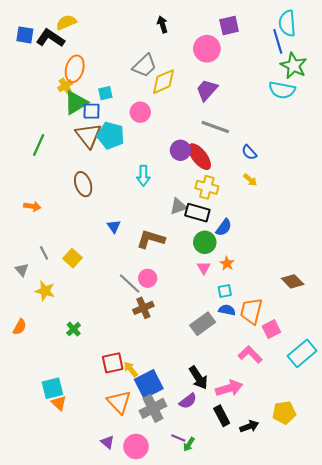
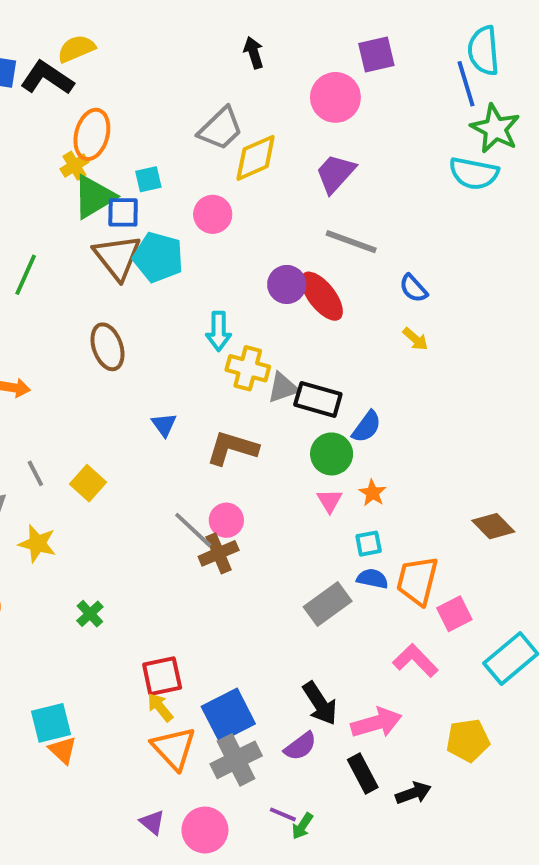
yellow cross: (207, 187) -> (248, 368), moved
brown cross: (143, 308) -> (219, 553), moved
yellow arrow: (131, 369) -> (160, 707), moved
yellow pentagon: (284, 413) -> (468, 740), moved

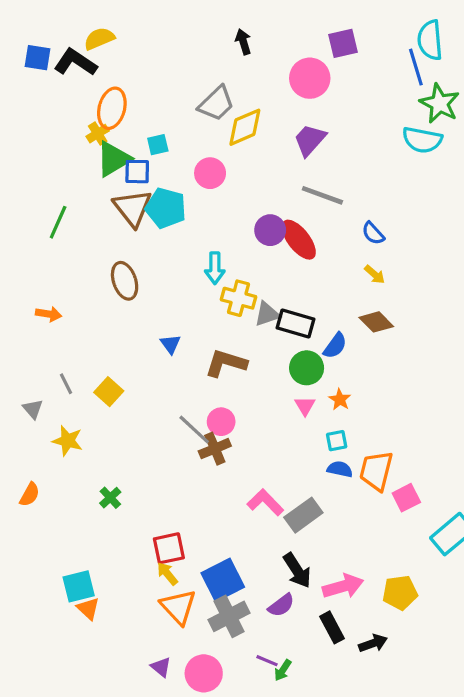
brown diamond: (493, 526) -> (376, 322), moved
gray rectangle: (328, 604) -> (303, 515), moved
pink L-shape: (415, 661) -> (265, 502), moved
yellow pentagon: (468, 740) -> (400, 593), moved

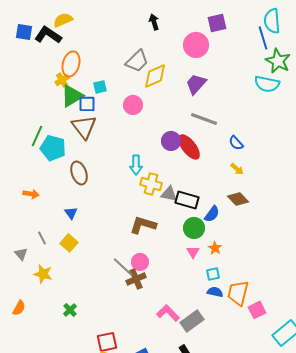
cyan pentagon: (166, 208) -> (53, 148), moved
gray triangle: (267, 314) -> (169, 194), turned 30
blue triangle: (170, 344) -> (71, 213), moved

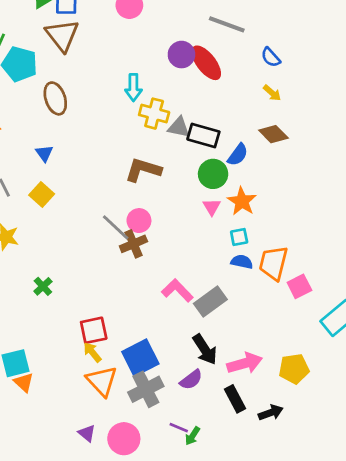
orange star: (215, 248) -> (242, 201), size x1.5

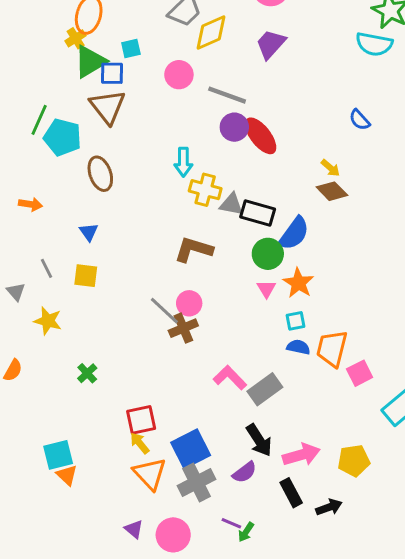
gray line: (227, 24) -> (227, 95), moved
blue semicircle: (271, 57) -> (360, 120), moved
brown diamond: (273, 134) -> (332, 191), moved
blue semicircle: (238, 155) -> (294, 233), size x1.4
yellow square: (42, 194) -> (86, 276), turned -35

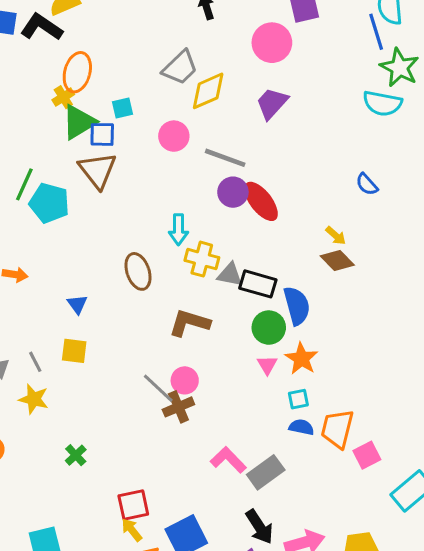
brown ellipse: (100, 174) -> (138, 271), moved
blue semicircle: (294, 233) -> (297, 306), turned -51
gray line: (46, 268) -> (35, 362), moved

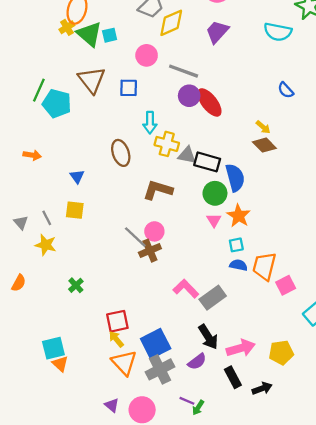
cyan semicircle: (382, 103) -> (278, 32), moved
green triangle: (79, 122) -> (89, 34), moved, turned -48
blue square: (102, 134) -> (129, 88), moved

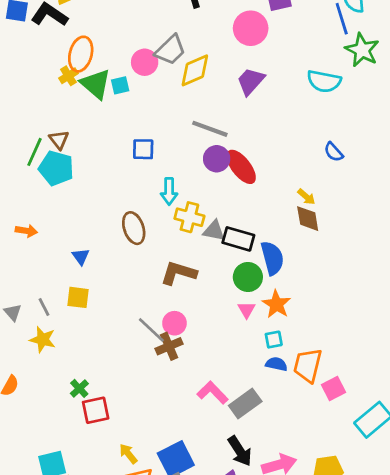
pink circle: (147, 55) -> (145, 62), moved
brown triangle: (92, 80) -> (59, 140), moved, size x0.6
brown diamond: (264, 145) -> (308, 219), turned 35
red square: (117, 321) -> (96, 410), moved

